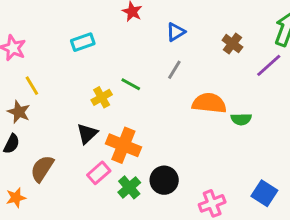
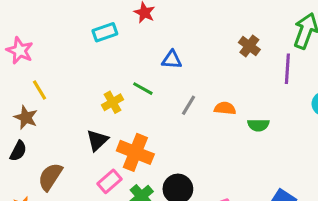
blue triangle: (176, 32) -> (172, 60), moved, turned 36
cyan rectangle: (83, 42) -> (105, 32), moved
purple line: (269, 65) -> (287, 69), turned -44
gray line: (174, 70) -> (189, 105), moved
orange semicircle: (209, 103) -> (225, 108), size x0.6

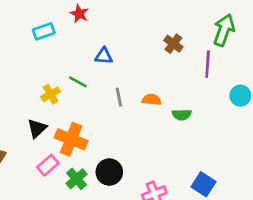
gray line: (189, 105) -> (119, 97), turned -42

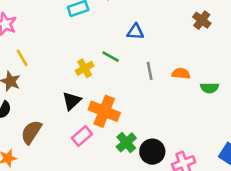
black circle: (109, 172) -> (152, 152), moved
green cross: (77, 179) -> (126, 142), moved

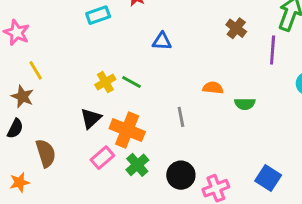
green line: (111, 57) -> (132, 82), moved
gray line: (150, 71) -> (181, 117), moved
brown semicircle: (31, 132) -> (46, 153), turned 130
green cross: (126, 142) -> (137, 165), moved

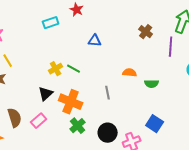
pink rectangle: (102, 158) -> (39, 121), moved
blue square: (268, 178) -> (155, 124), moved

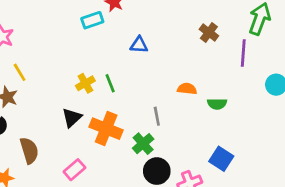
cyan rectangle: (51, 23) -> (92, 20), moved
green line: (74, 69) -> (110, 83), turned 40
pink rectangle: (39, 121) -> (74, 170), moved
green cross: (78, 126) -> (143, 144), moved

